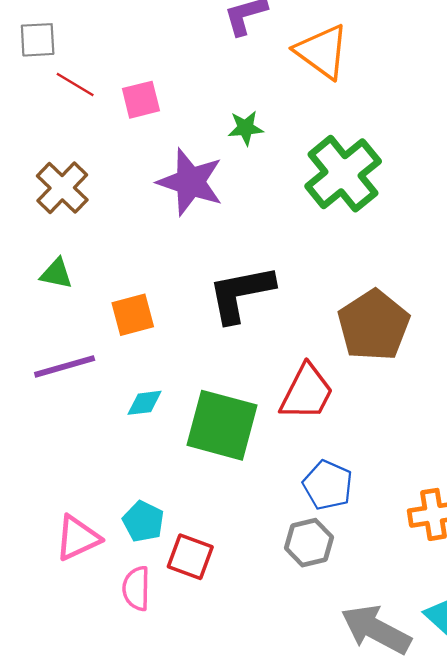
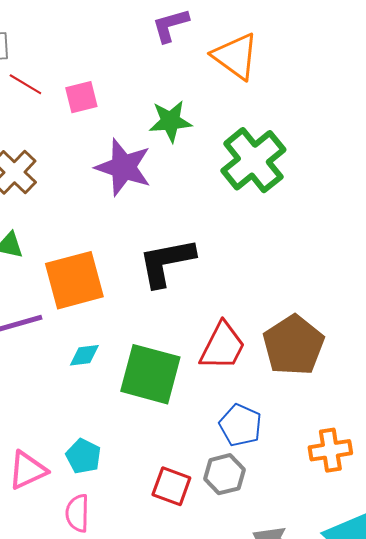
green star: (246, 128) -> (170, 121), size x1.4
orange square: (133, 315) -> (74, 280), size x1.6
brown pentagon: (374, 325) -> (293, 345), moved
red square: (190, 557) -> (171, 486), moved

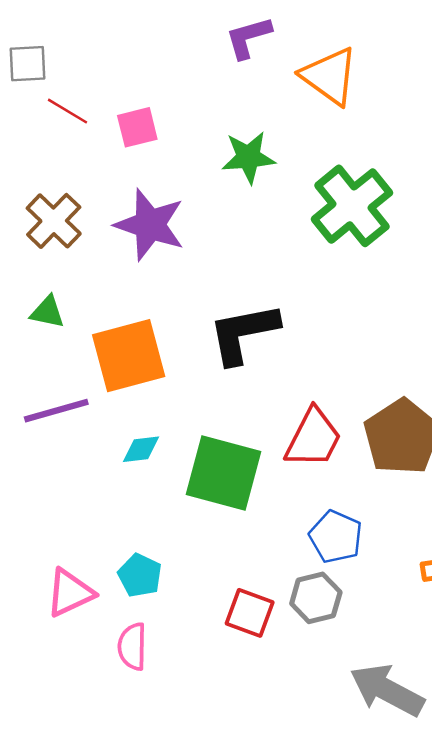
purple star: (123, 167) -> (150, 225), moved

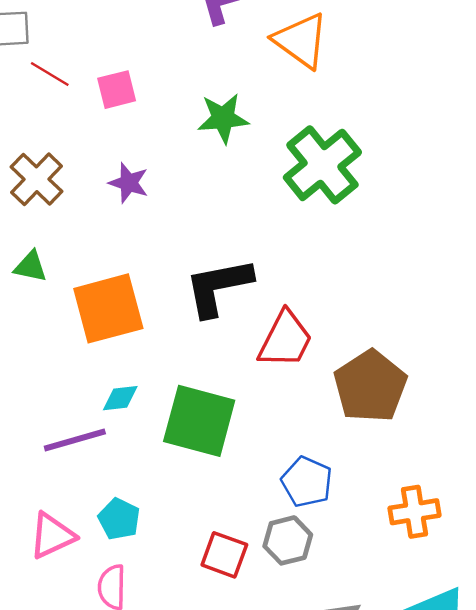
purple star: (150, 225) -> (129, 183), size x0.6
purple line: (56, 411) -> (75, 440), moved
red trapezoid: (313, 438) -> (285, 340), moved

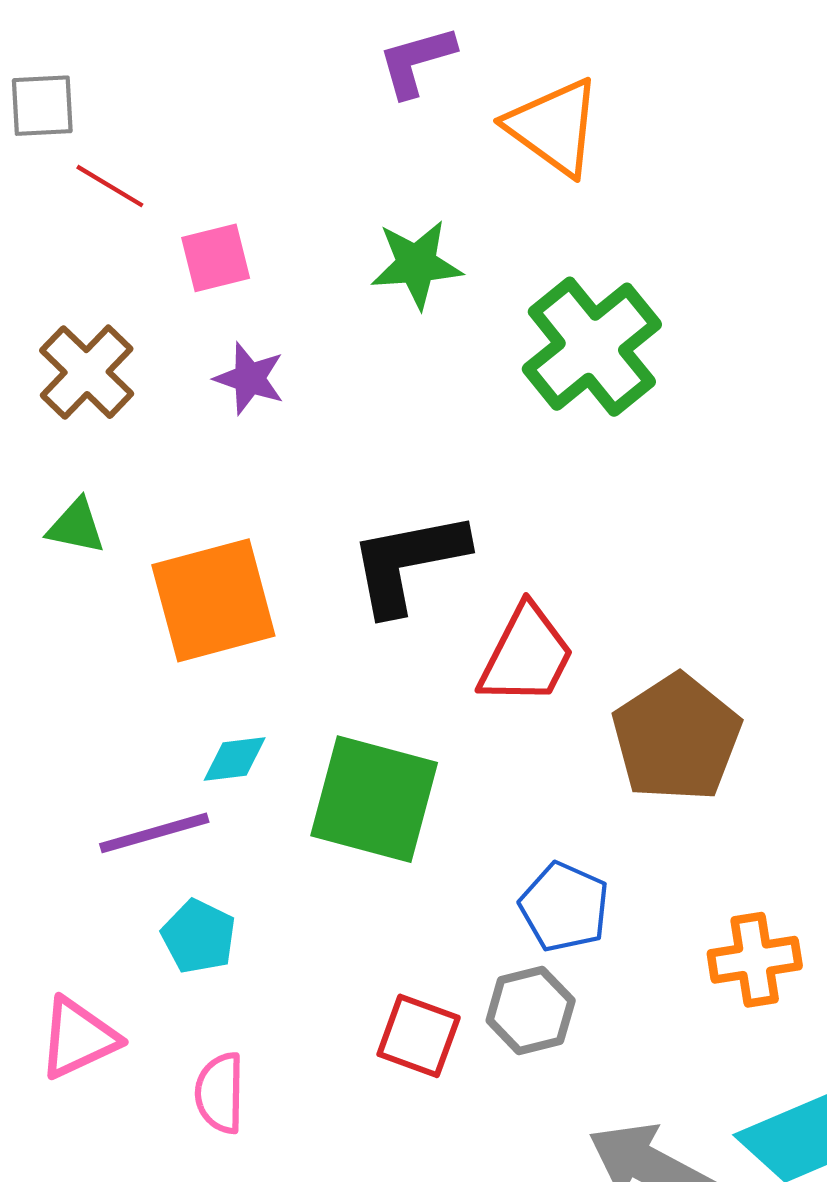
pink square: (117, 90) -> (216, 258), moved
cyan pentagon: (119, 519) -> (199, 937), moved
pink triangle: (52, 536) -> (78, 1038), moved

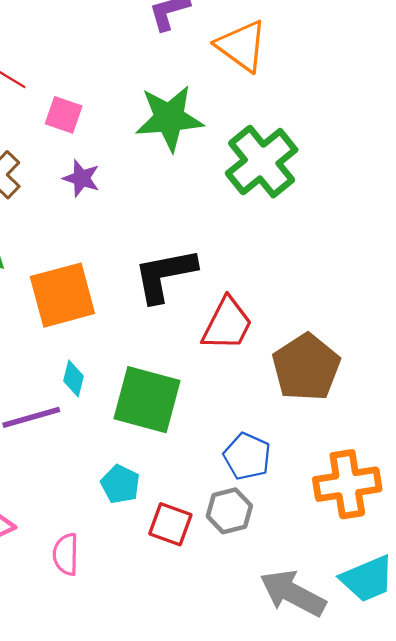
pink square: (216, 258) -> (64, 115), turned 33
green star: (416, 264) -> (169, 118), size x1.4
cyan diamond: (235, 759) -> (74, 378), turned -69
cyan pentagon: (199, 937) -> (120, 484), moved
orange cross: (755, 960) -> (347, 484), size x1.4

